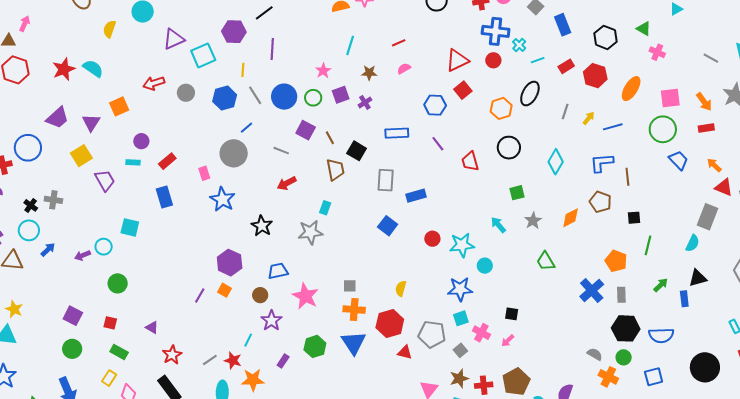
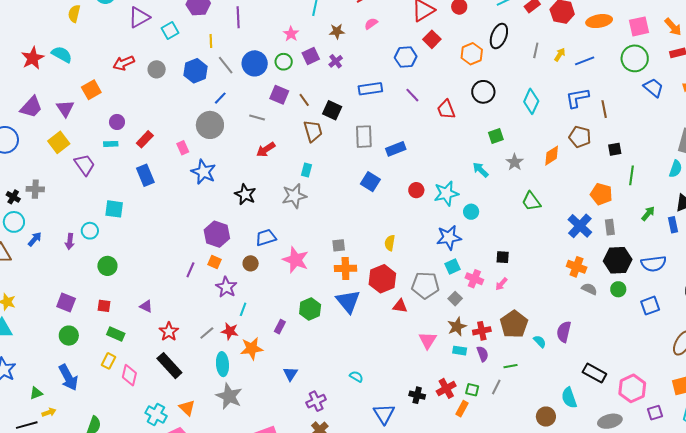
cyan square: (203, 55) -> (170, 31), size x0.7
orange ellipse: (631, 89) -> (599, 21), turned 55
purple arrow: (82, 255) -> (70, 242), turned -56
purple star: (271, 321) -> (226, 287), moved
orange cross: (608, 377) -> (577, 267), moved

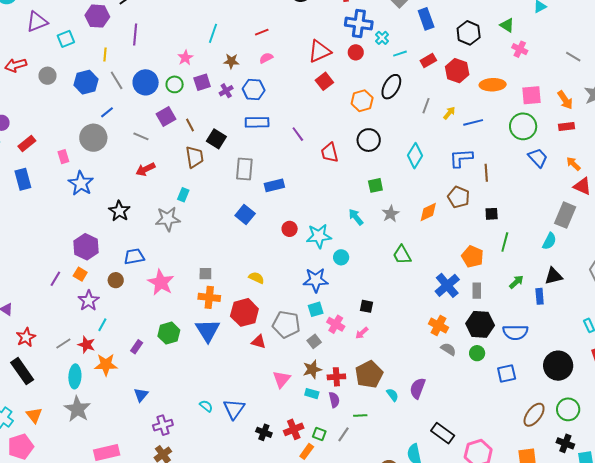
blue hexagon: (406, 57) -> (254, 90), moved
purple square: (279, 95) -> (166, 117), turned 30
yellow semicircle: (390, 243) -> (256, 278), turned 98
blue triangle: (384, 414) -> (234, 409), moved

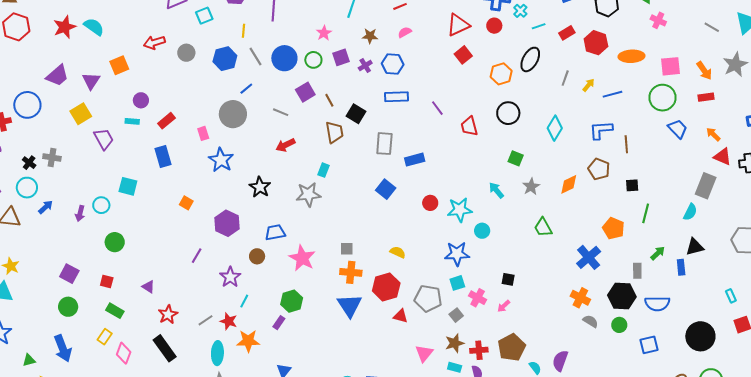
green square: (375, 185) -> (516, 158), turned 35
orange square: (80, 274) -> (186, 203), moved
gray rectangle: (477, 291) -> (637, 271), moved
green hexagon: (169, 333) -> (292, 301), moved

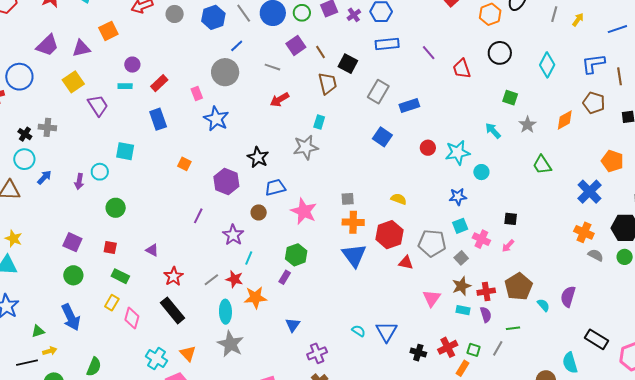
purple triangle: (91, 81) -> (81, 48), turned 48
blue line: (613, 94) -> (617, 29), moved
gray rectangle: (384, 144) -> (378, 92), turned 30
black star: (260, 187) -> (258, 157), moved
blue star: (457, 254) -> (458, 197), size x0.7

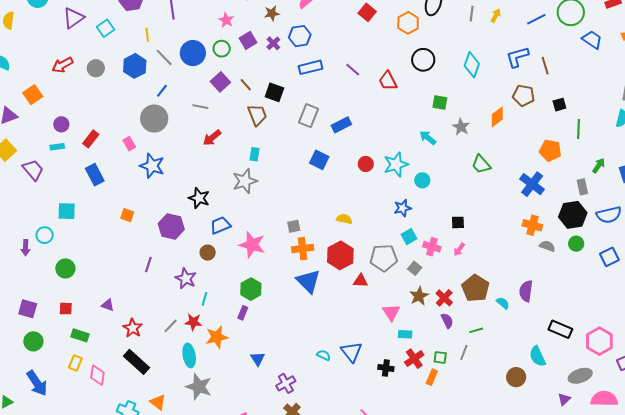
red cross: (486, 292) -> (444, 298), turned -30
cyan rectangle: (463, 310) -> (405, 334), moved

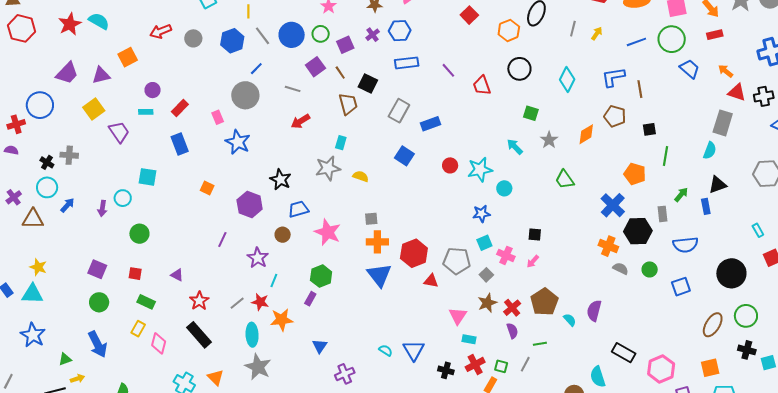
purple square: (248, 40) -> (345, 45), moved
black hexagon: (573, 215) -> (638, 231), moved
yellow semicircle: (344, 219) -> (361, 176), moved

